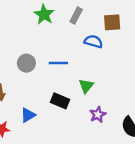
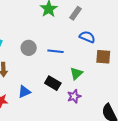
brown square: (112, 22) -> (103, 57), moved
purple star: (98, 115) -> (74, 96), moved

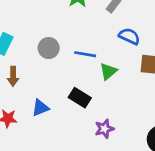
green triangle: (76, 73) -> (108, 71), moved
purple star: (74, 96) -> (104, 129), moved

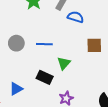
blue semicircle: (129, 36) -> (76, 17), moved
green triangle: (108, 71) -> (64, 63), moved

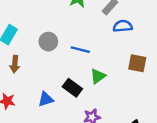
blue semicircle: (76, 17) -> (123, 26), turned -35
blue triangle: (16, 89) -> (46, 99), moved

